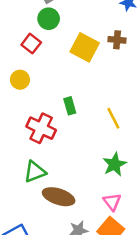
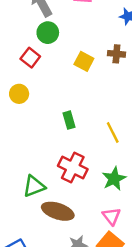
yellow square: (85, 47) -> (84, 61), size x0.7
red cross: (41, 128) -> (73, 168), moved

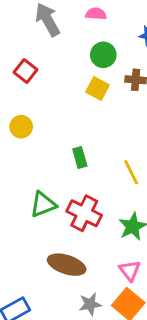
green circle: (48, 33) -> (103, 55), moved
red square: (30, 58) -> (26, 71), moved
green triangle: (34, 186) -> (43, 204), moved

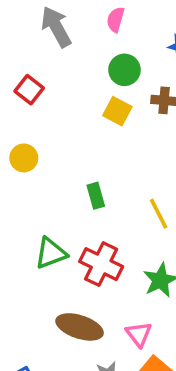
pink semicircle: (96, 14) -> (116, 20), turned -78
pink triangle: (130, 270) -> (139, 334), moved

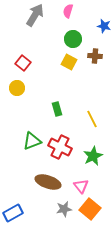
gray arrow: (56, 27) -> (35, 15), turned 60
red square: (29, 90) -> (23, 63), moved

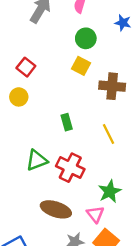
brown cross: (95, 56) -> (112, 86), moved, size x1.5
green star: (93, 156) -> (110, 191), moved

